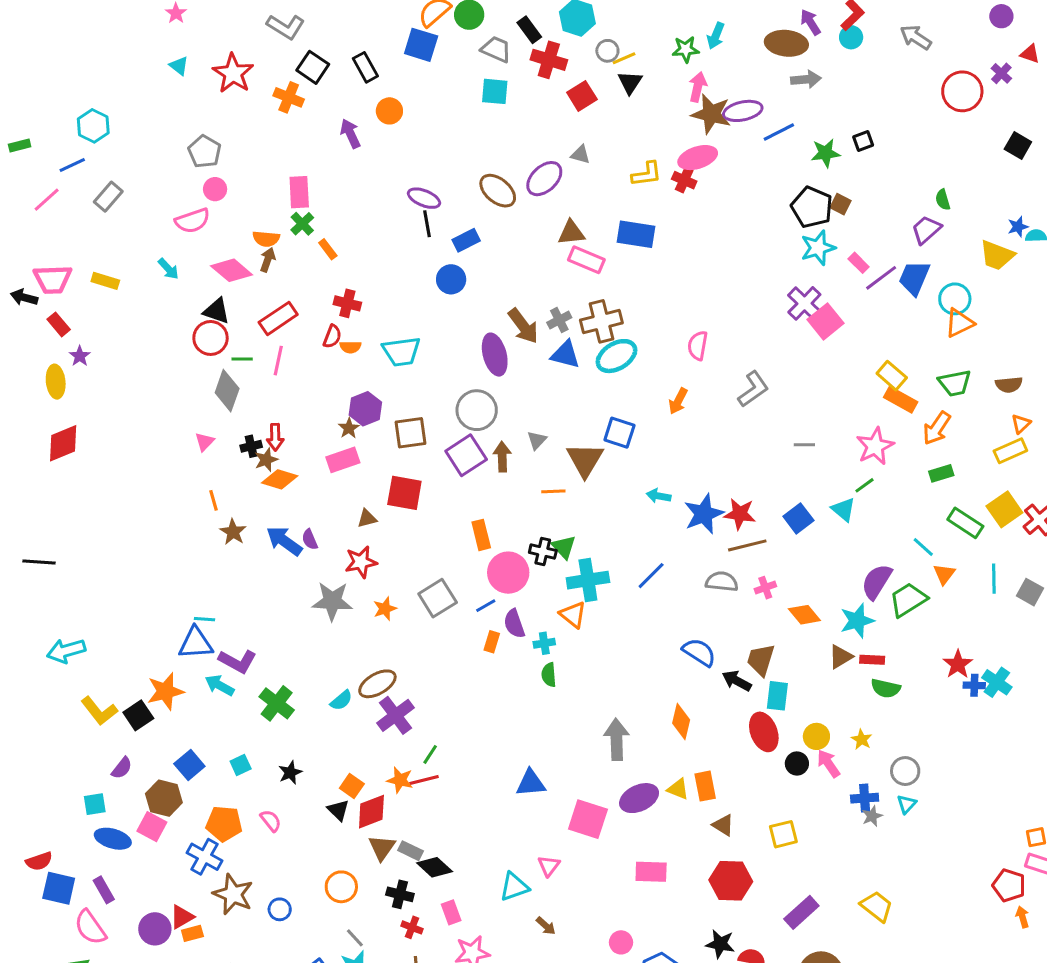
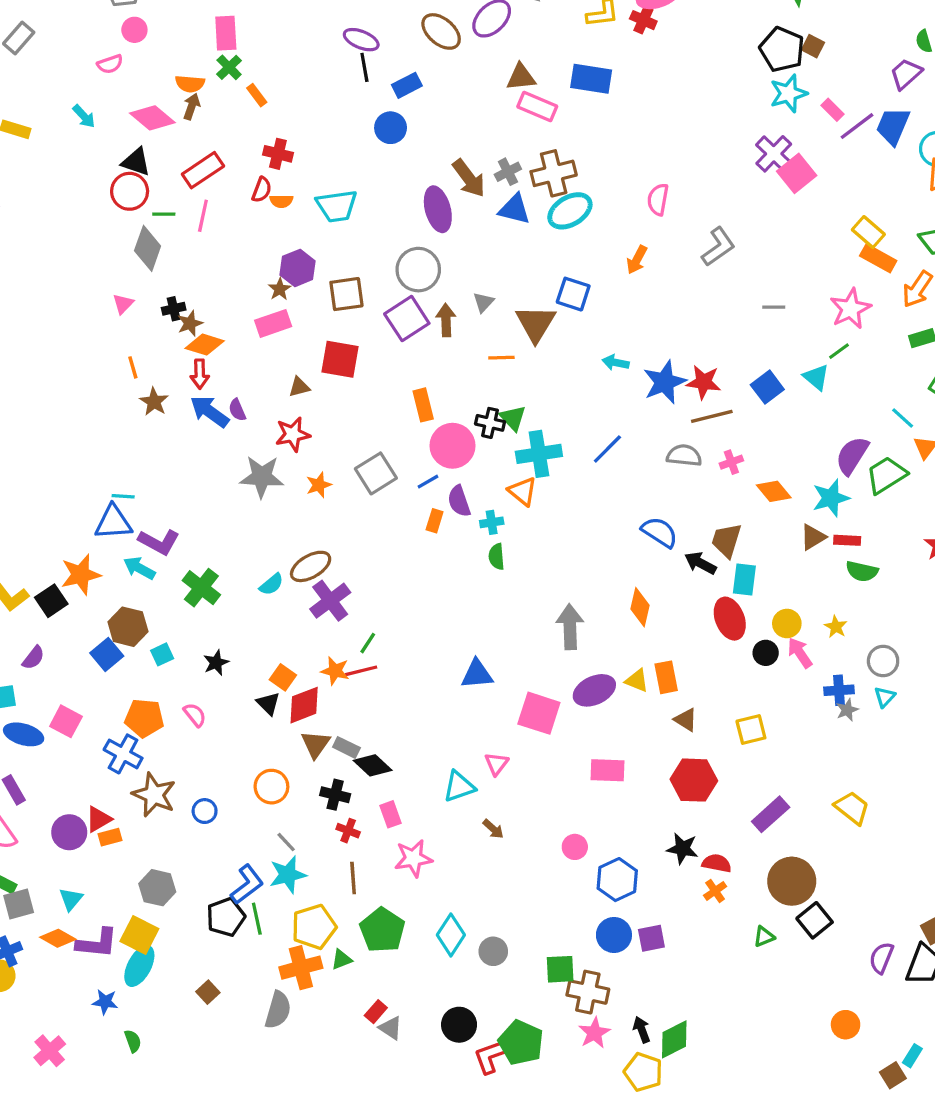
pink semicircle: (192, 221) -> (110, 64), size x0.7
red arrow: (275, 437) -> (200, 374), moved
brown hexagon: (164, 798) -> (128, 627), moved

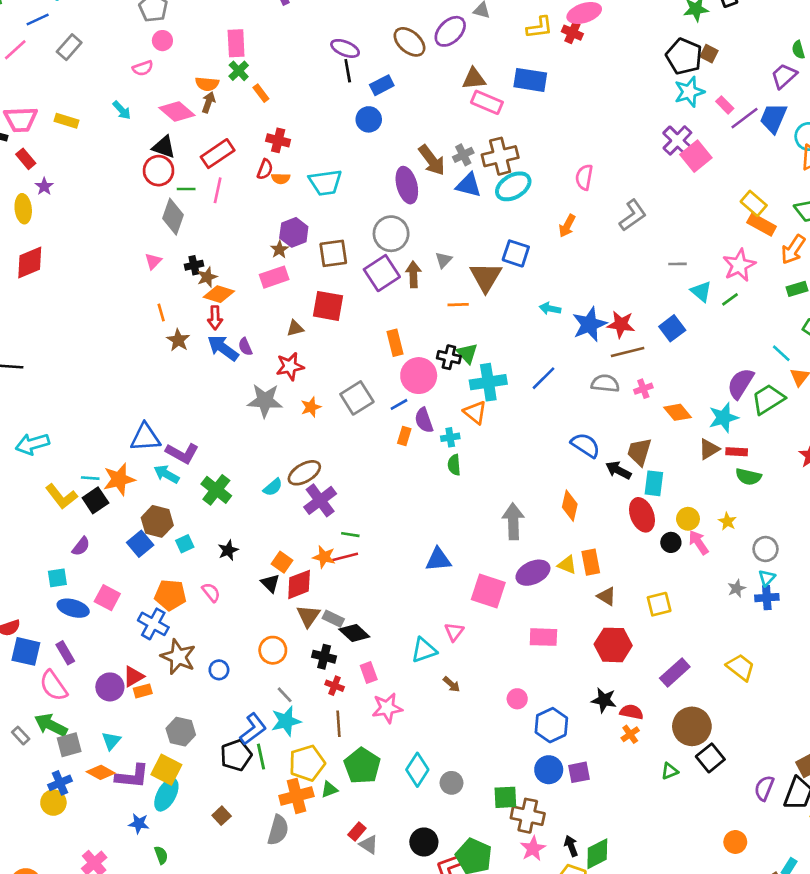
cyan triangle: (816, 377) -> (701, 291), moved
cyan line: (123, 496) -> (90, 478), moved
green line: (368, 643) -> (350, 535), turned 66
blue cross: (839, 690) -> (767, 598), moved

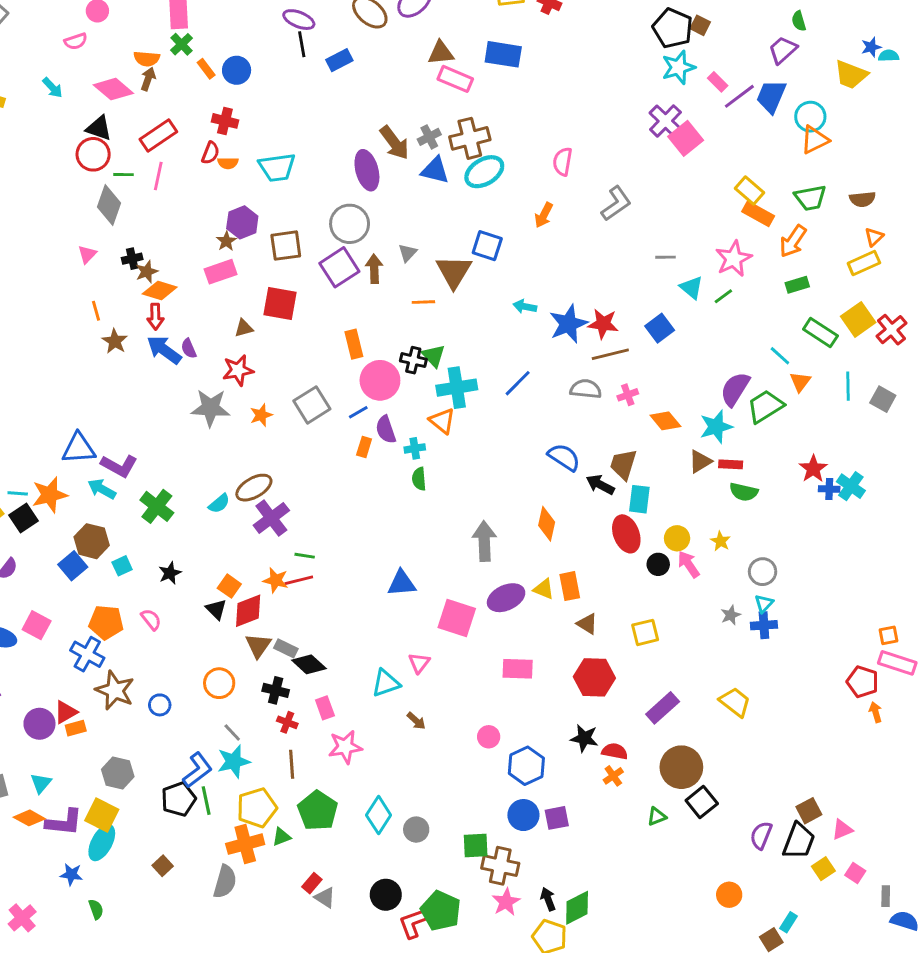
blue circle: (369, 119) -> (237, 70), moved

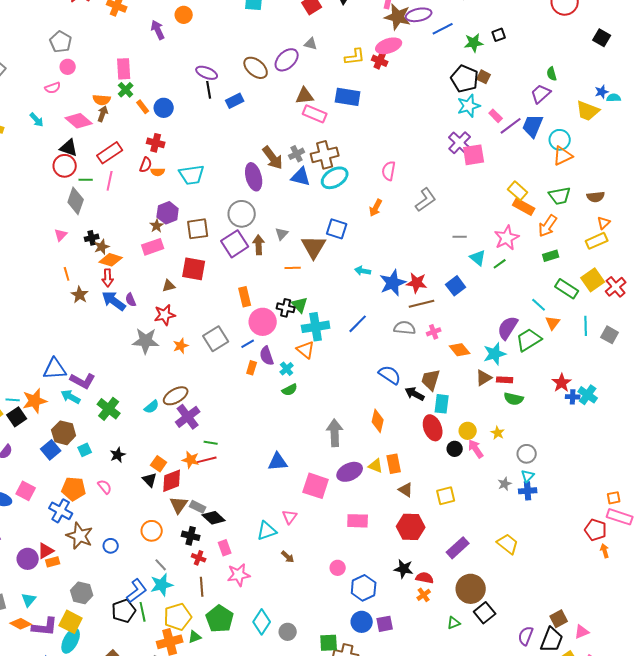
pink square: (686, 138) -> (474, 155), turned 30
cyan cross: (415, 448) -> (287, 369), turned -32
green semicircle: (419, 479) -> (290, 390), turned -112

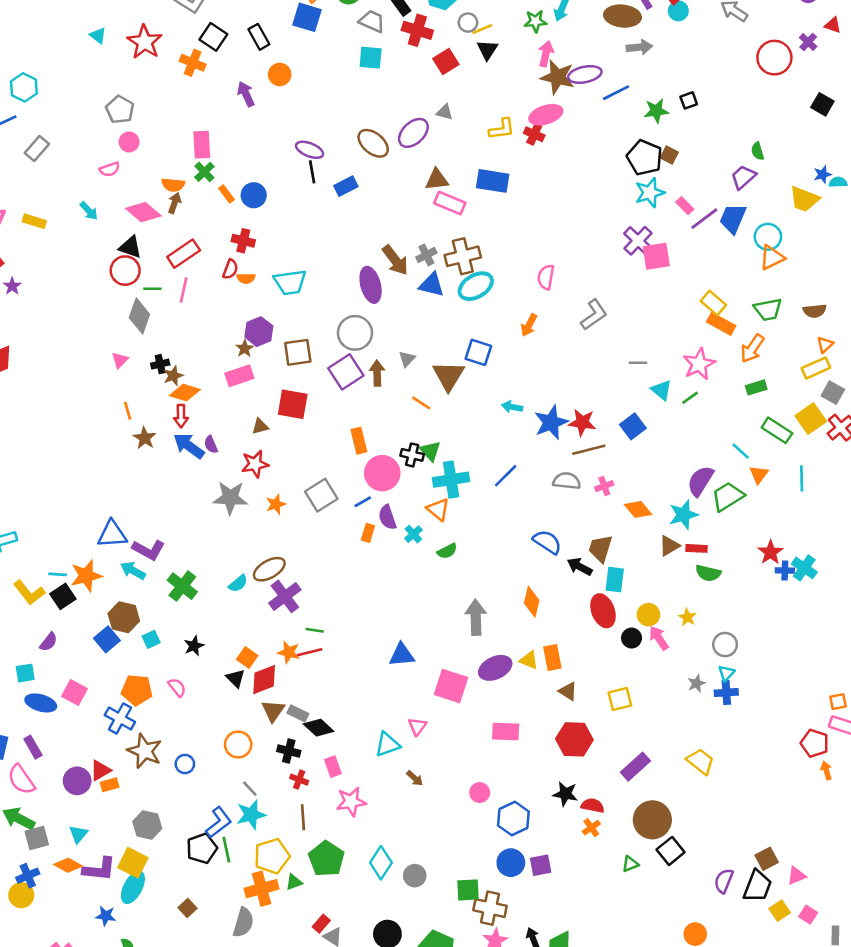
orange line: (293, 268) -> (421, 403), turned 35
gray square: (610, 335) -> (833, 393), moved
green semicircle: (290, 390) -> (447, 551), moved

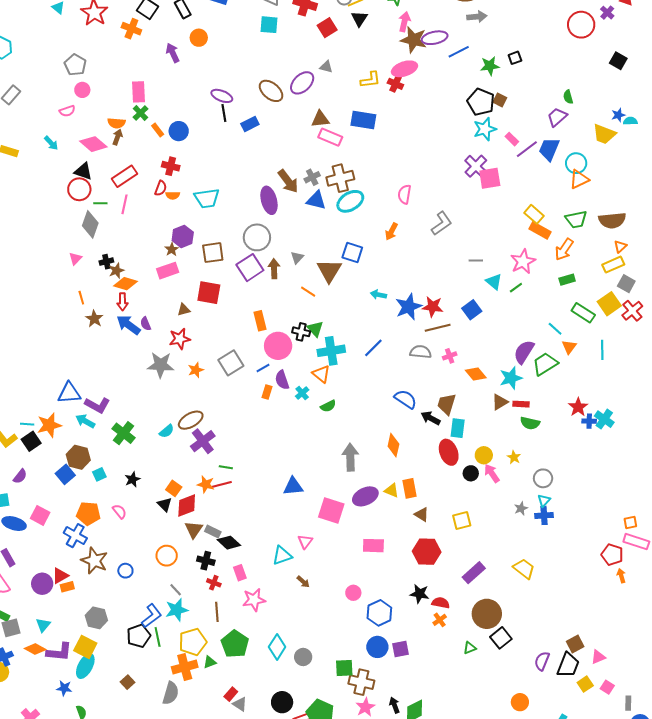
brown semicircle: (815, 311) -> (612, 220), size x1.5

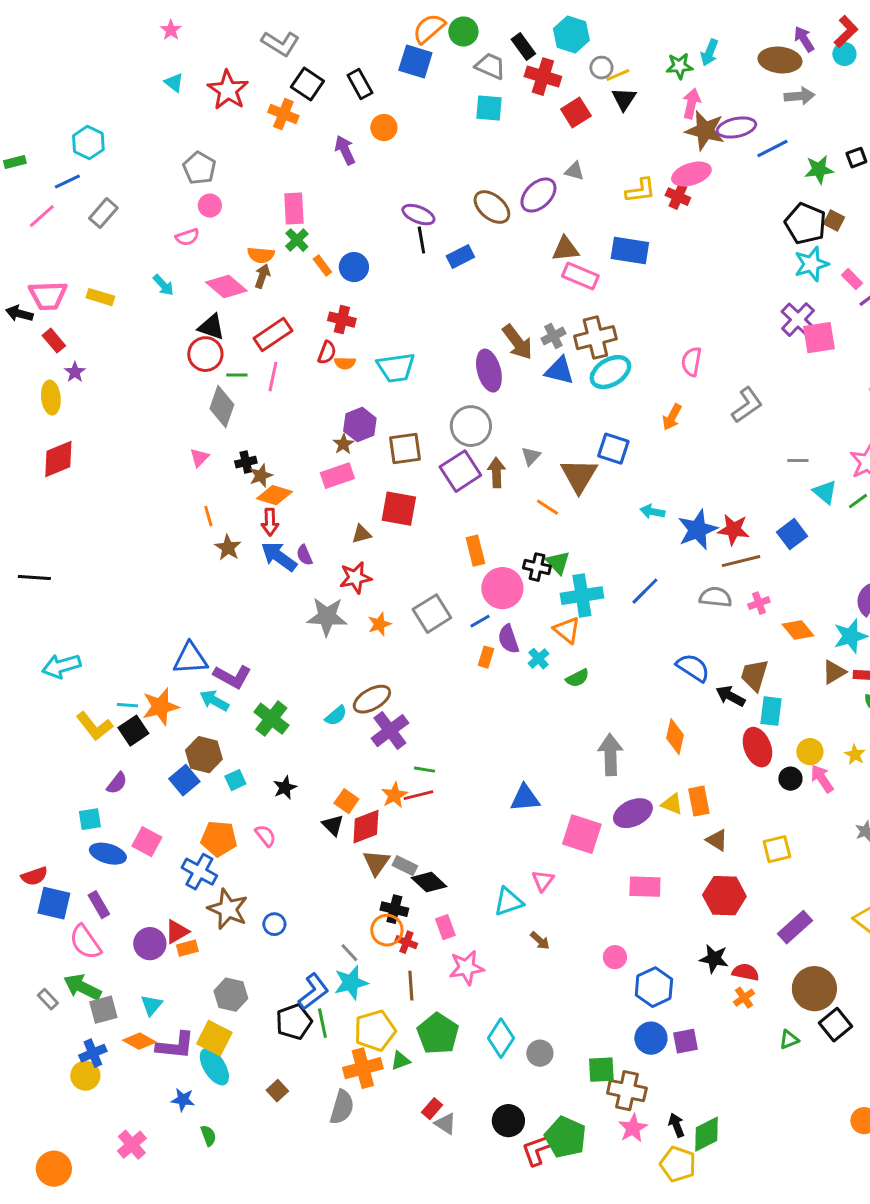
orange star: (206, 484) -> (394, 795), turned 30
orange circle: (167, 556) -> (387, 930), moved
cyan ellipse: (85, 666) -> (214, 1067), turned -60

